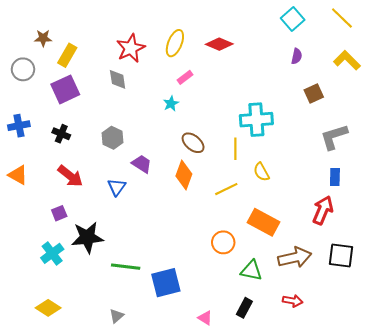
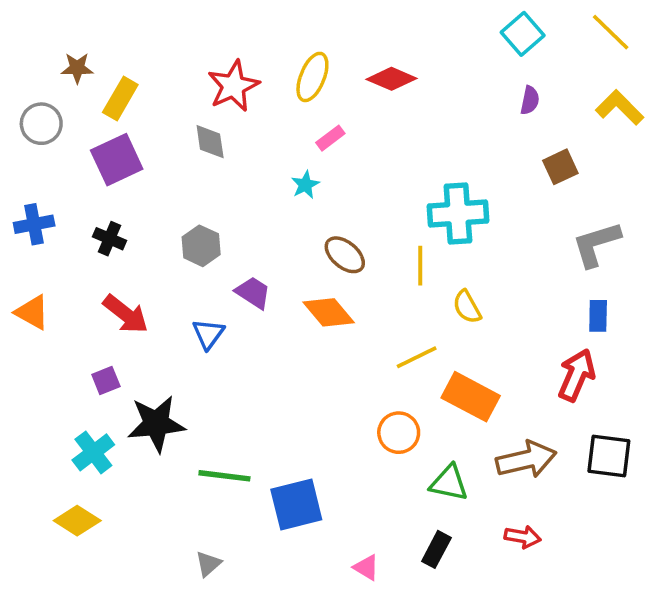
orange diamond: (184, 175) -> (329, 312), turned -60
yellow line: (226, 189) -> (417, 357), moved
yellow diamond: (48, 308) -> (77, 521), moved

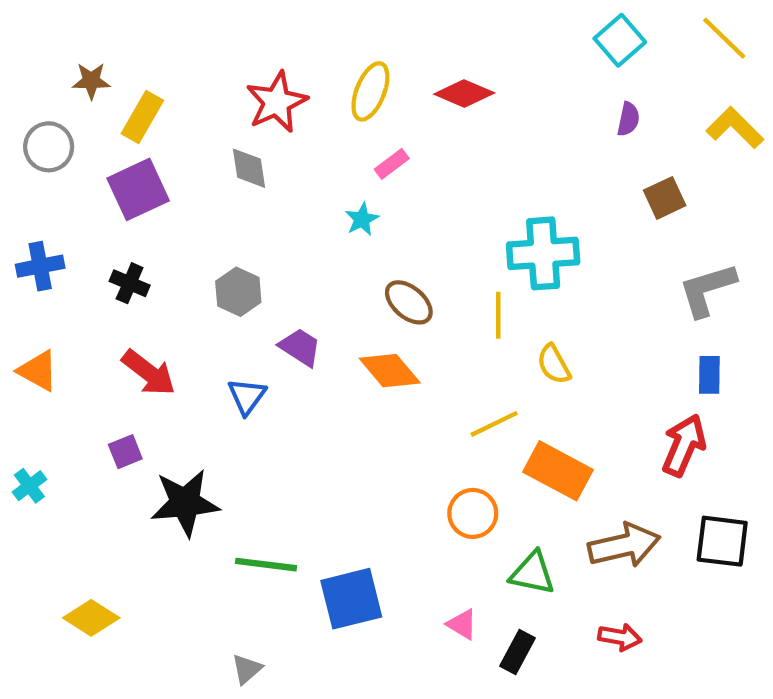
cyan cross: (93, 452) -> (29, 486), moved, size x0.7
pink triangle: (366, 567) -> (462, 624), moved

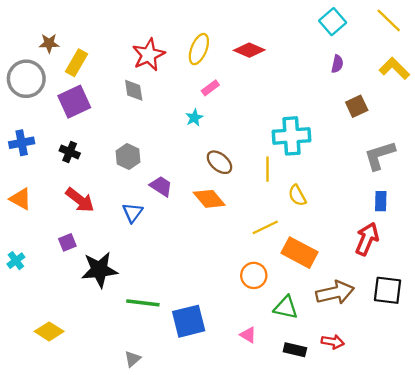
gray circle: (49, 147) -> (26, 79), size x1.4
black rectangle: (518, 652) -> (295, 350), moved, turned 75

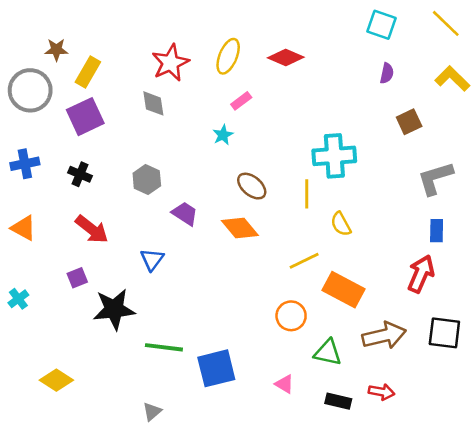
cyan square: (333, 22) -> (382, 25), turned -30
blue triangle: (133, 213) -> (152, 259), moved

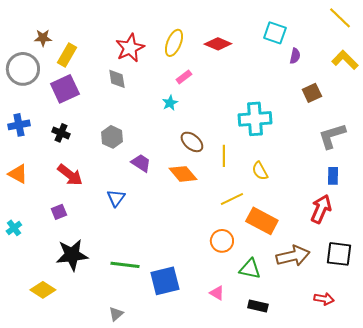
cyan square: (382, 25) -> (275, 33), moved
yellow line: (307, 194) -> (224, 156), moved
black star: (114, 309) -> (72, 255), moved
red arrow: (382, 392) -> (324, 299), moved

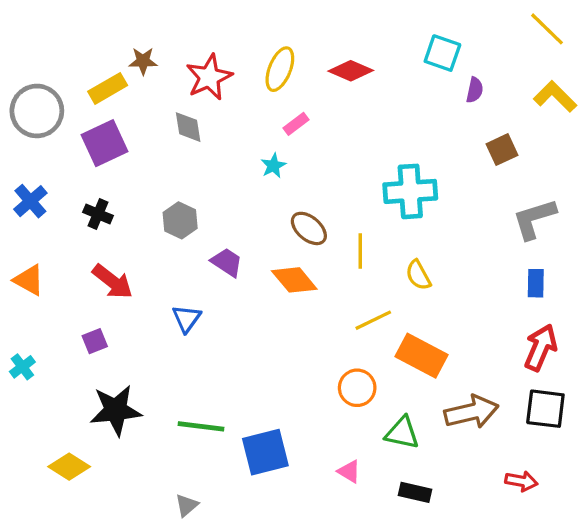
brown star: (43, 38) -> (143, 61), moved
yellow rectangle: (67, 55) -> (108, 88), turned 30
blue cross: (19, 125) -> (30, 201), turned -30
red arrow: (321, 209) -> (541, 348), moved

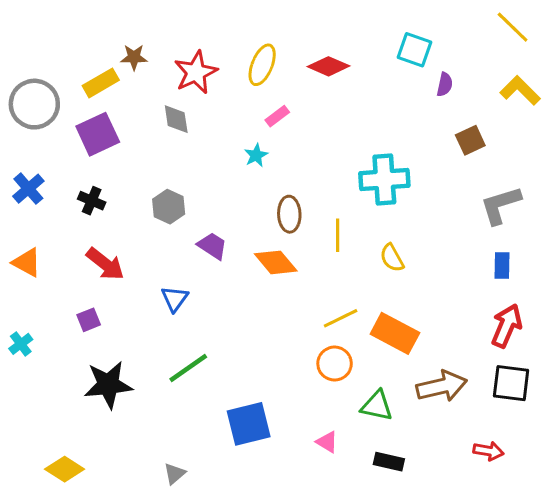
brown ellipse: (309, 228) -> (289, 214), turned 48
yellow line: (373, 320) -> (341, 318), moved
green line: (201, 426) -> (188, 368), moved, turned -42
yellow diamond: (69, 467) -> (65, 469), moved

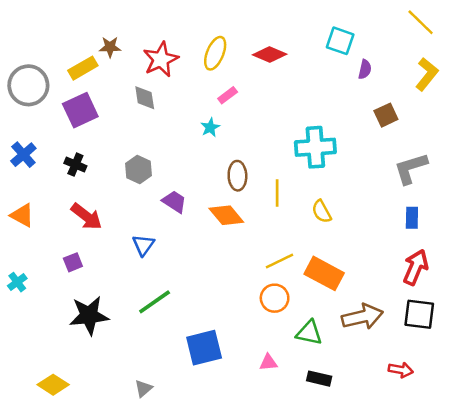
yellow L-shape: (520, 90) -> (427, 74), turned 84
pink triangle: (327, 442) -> (268, 362), turned -36

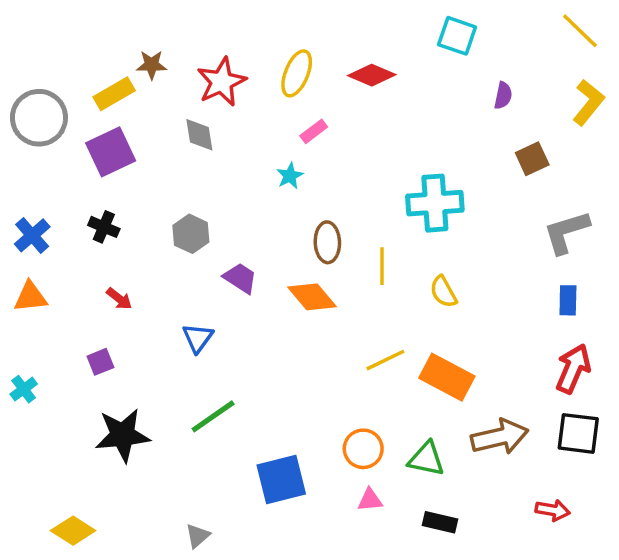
cyan square: (340, 41) -> (457, 36), moved
blue cross: (23, 155) -> (32, 235), moved
orange triangle: (22, 215) -> (30, 297), turned -35
red arrow: (87, 216) -> (119, 299), size x0.6
orange circle: (275, 298) -> (363, 449), moved

